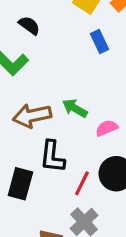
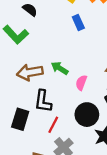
pink semicircle: (107, 128) -> (81, 83), turned -48
red line: (82, 183) -> (53, 125), moved

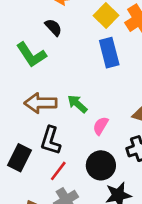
blue rectangle: (78, 22) -> (109, 53), size x1.5

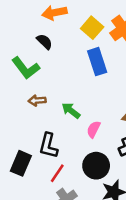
brown arrow: (41, 103) -> (37, 101), moved, size x0.6

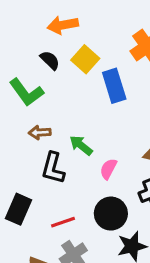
yellow square: (92, 28) -> (85, 59), moved
black L-shape: (48, 146) -> (53, 168), moved
red line: (57, 173) -> (63, 222), turned 36

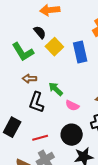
yellow square: (85, 59) -> (54, 47), moved
pink semicircle: (108, 169) -> (72, 106), turned -96

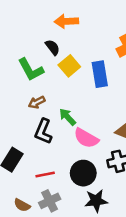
brown arrow: (29, 79) -> (37, 102), turned -32
pink semicircle: (72, 106) -> (86, 138), size x1.5

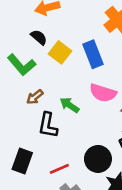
pink semicircle: (86, 138) -> (103, 93), moved

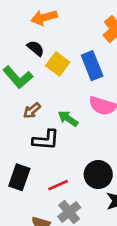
black L-shape: (48, 125) -> (46, 140), turned -96

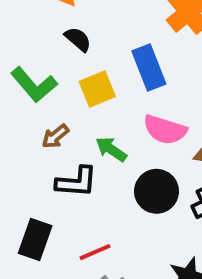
black semicircle: (36, 48) -> (78, 39), moved
yellow square: (58, 64) -> (97, 89), moved, turned 30
black circle: (98, 175) -> (157, 191), moved

